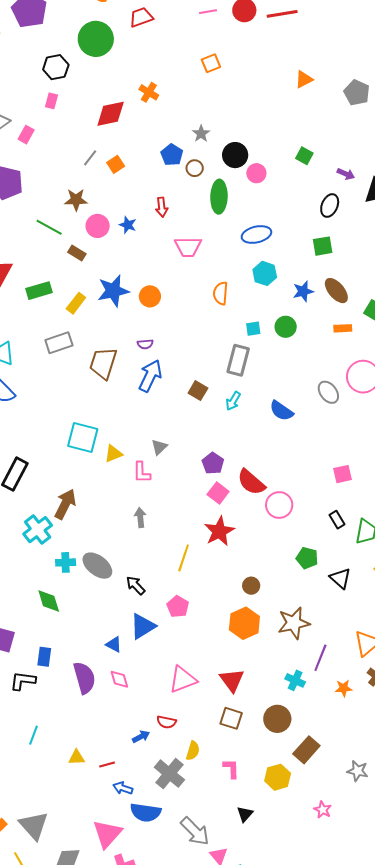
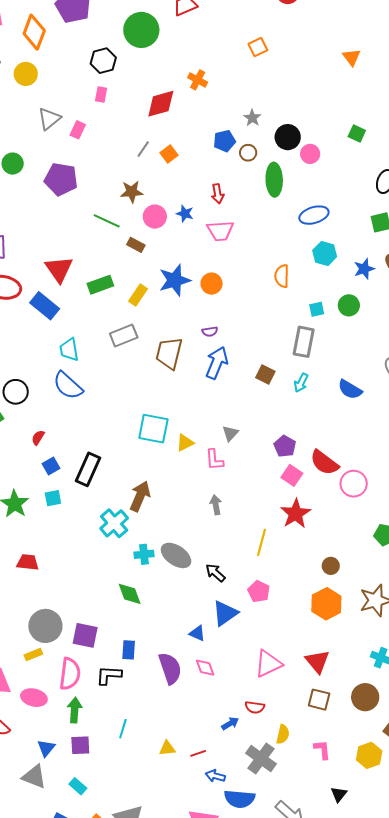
orange triangle: (304, 79) -> (352, 57), turned -36
blue pentagon: (172, 155) -> (225, 141), turned 30
pink trapezoid: (188, 247) -> (220, 231), moved

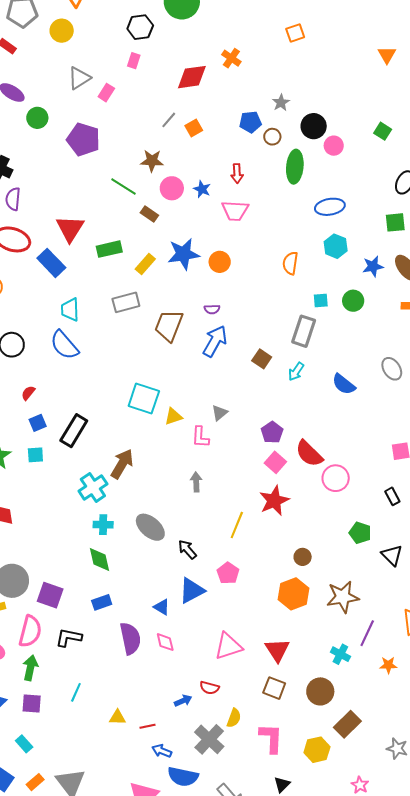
cyan cross: (144, 554) -> (103, 525), moved
blue rectangle: (129, 650) -> (102, 602), moved, turned 60
pink L-shape: (322, 750) -> (271, 738), size x1.5

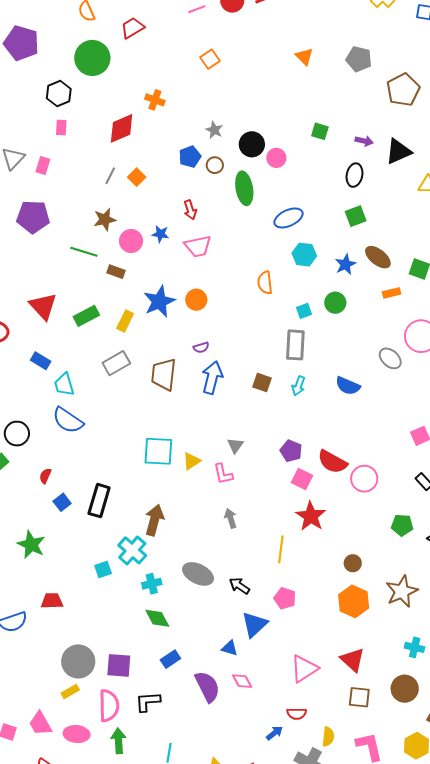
blue rectangle: (51, 263) -> (41, 361), moved, size x0.7
cyan square: (35, 455) -> (103, 570), moved

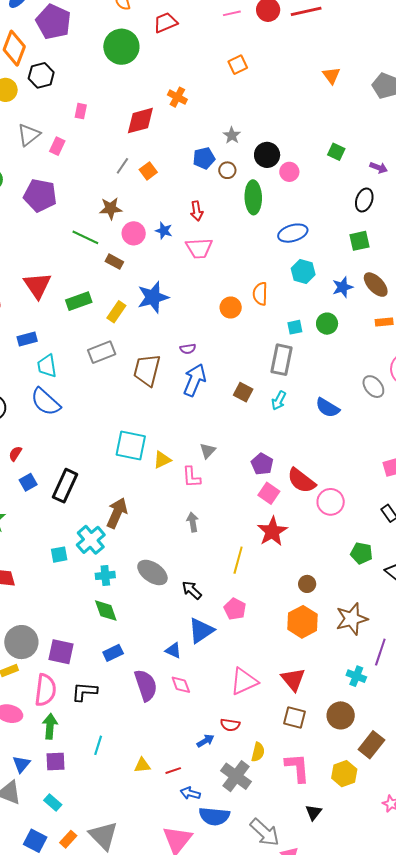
black hexagon: (59, 94) -> (41, 75), moved
orange circle: (196, 300) -> (231, 308), moved
blue rectangle: (41, 361) -> (27, 339), turned -54

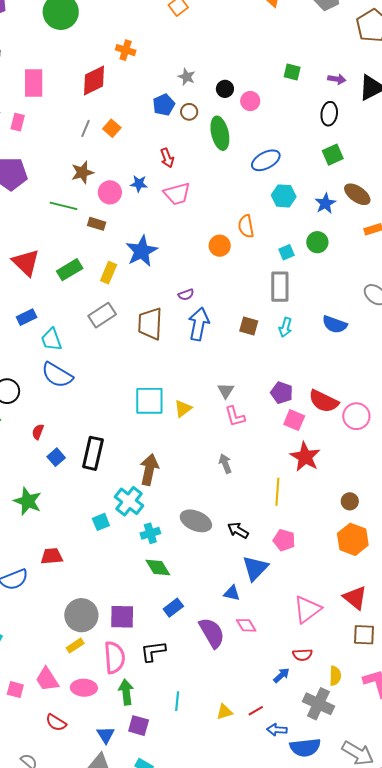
pink rectangle: (81, 111) -> (34, 83), size x1.8
black circle: (267, 155) -> (225, 89), size x0.7
pink L-shape: (191, 477) -> (235, 416), moved
purple square: (55, 762) -> (139, 726), turned 30

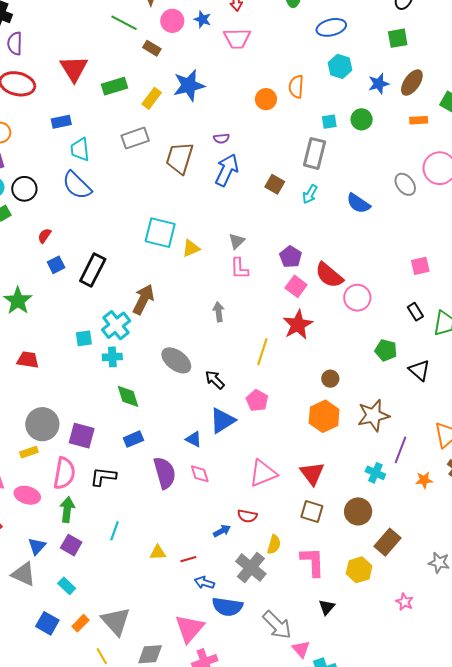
brown ellipse: (357, 194) -> (412, 83), turned 76
cyan cross: (150, 533) -> (112, 357), moved

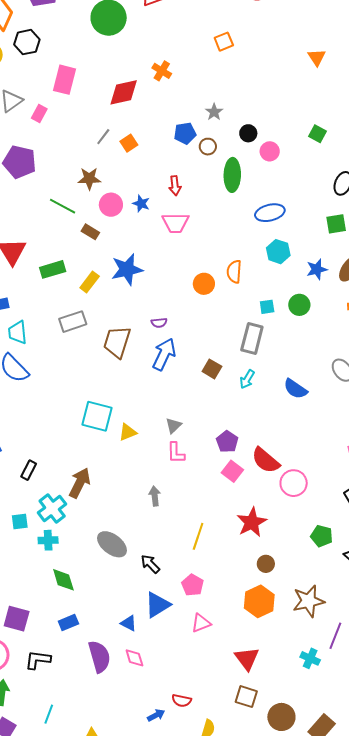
black rectangle: (93, 270) -> (29, 470), moved, size x0.6
red star: (298, 325) -> (252, 522), moved
pink triangle: (263, 473) -> (201, 623), moved, size x0.7
brown circle: (358, 511) -> (281, 717), moved

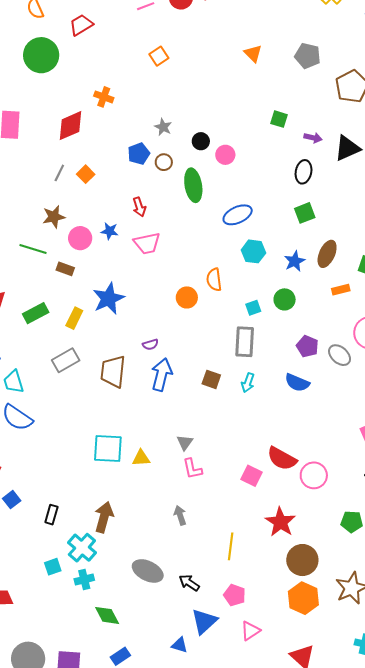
green square: (318, 134) -> (279, 119), moved
yellow triangle: (128, 432) -> (141, 458), turned 30
purple pentagon: (227, 442) -> (307, 346), moved
brown circle: (266, 564) -> (302, 560), size x1.8

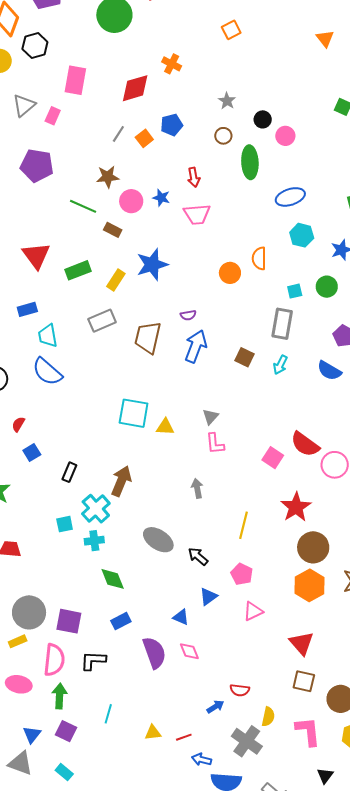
blue pentagon: (139, 154) -> (172, 125), moved
blue triangle: (204, 621) -> (208, 597), size x0.7

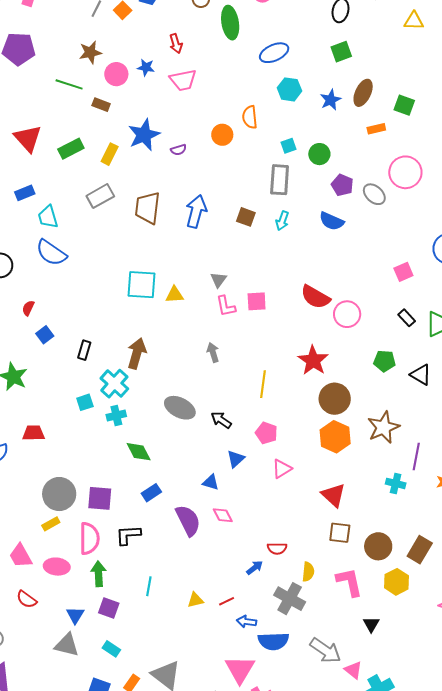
green circle: (327, 287) -> (319, 154), moved
purple semicircle: (188, 315) -> (178, 150), moved
pink square: (273, 458) -> (257, 301), moved, turned -30

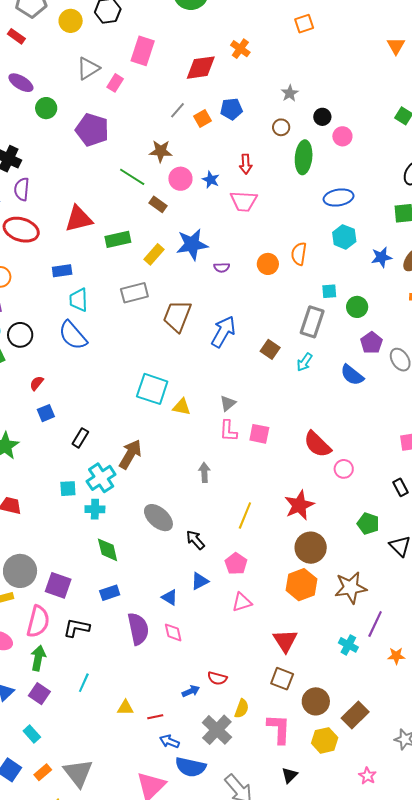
red triangle: (28, 138) -> (79, 219), turned 44
pink circle: (347, 314) -> (344, 469), size x0.7

